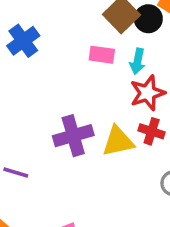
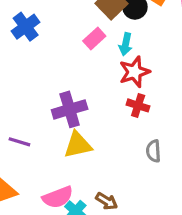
pink rectangle: (102, 55) -> (94, 39), turned -50
yellow triangle: (118, 141) -> (78, 145), moved

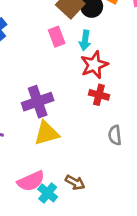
pink rectangle: (94, 39) -> (57, 37), turned -66

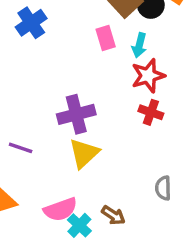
yellow triangle: (47, 133) -> (84, 153), turned -32
gray semicircle: (115, 135) -> (163, 188), moved

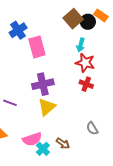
pink rectangle: (106, 38) -> (37, 47), moved, size x1.5
red star: (148, 76) -> (85, 63), turned 30
gray semicircle: (163, 188) -> (92, 128), turned -32

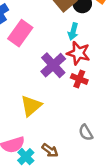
pink rectangle: (37, 47) -> (20, 33), turned 50
purple cross: (43, 84) -> (53, 65), moved, turned -30

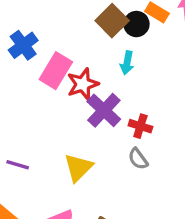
red star: (78, 53) -> (83, 84), moved, turned -30
gray semicircle: (86, 133) -> (138, 159), moved

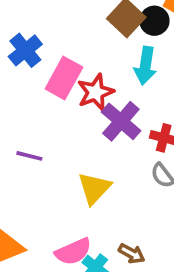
cyan arrow: (127, 63) -> (145, 66), size x1.4
purple line: (18, 165) -> (29, 156), moved

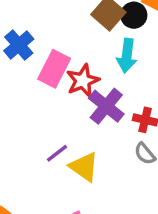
purple line: (29, 156) -> (57, 153), moved, turned -50
yellow triangle: (94, 188) -> (84, 167), turned -36

